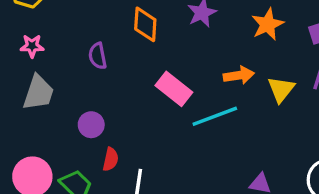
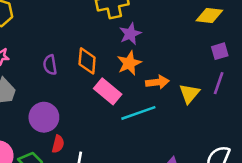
orange diamond: (145, 24) -> (87, 61), moved
orange star: (268, 24) -> (129, 63), moved
purple circle: (91, 125) -> (44, 117), size x1.5

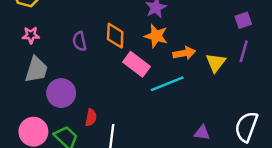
orange star: (129, 63) -> (156, 36), turned -30
purple circle: (44, 117) -> (61, 93), moved

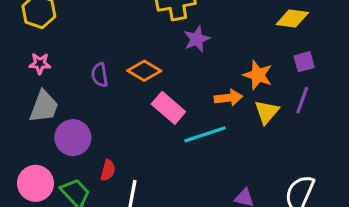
orange diamond: (115, 36) -> (144, 71), turned -65
orange star: (156, 36) -> (258, 75), moved

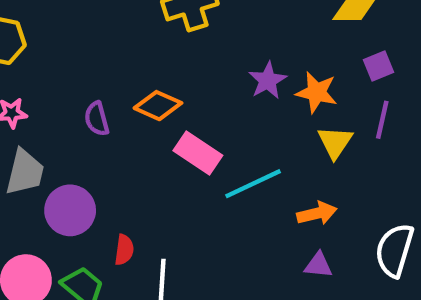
purple star: (197, 39) -> (268, 80), moved
orange arrow: (228, 98) -> (317, 213), moved

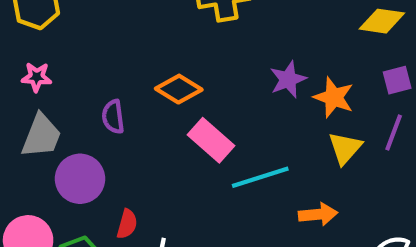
purple semicircle: (97, 119) -> (113, 117), moved

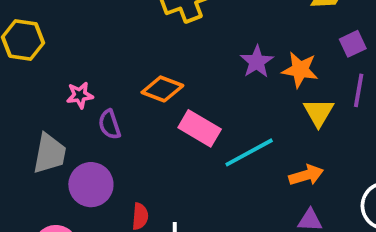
pink star: (37, 77) -> (80, 95), moved

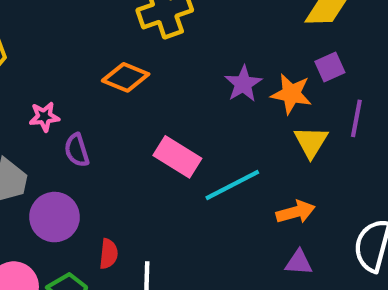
purple square: (353, 44) -> (330, 67), moved
orange diamond: (162, 89) -> (126, 77), moved

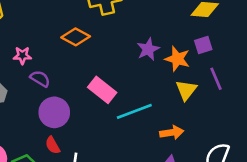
purple line: (356, 118) -> (216, 79), turned -40
purple semicircle: (77, 150) -> (40, 79), turned 132
purple circle: (54, 217) -> (54, 112), moved
red semicircle: (109, 254) -> (53, 145), turned 138

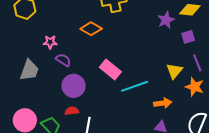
purple star: (148, 49) -> (166, 20), moved
orange star: (177, 59) -> (195, 87), moved
red semicircle: (53, 145) -> (72, 111), turned 112

